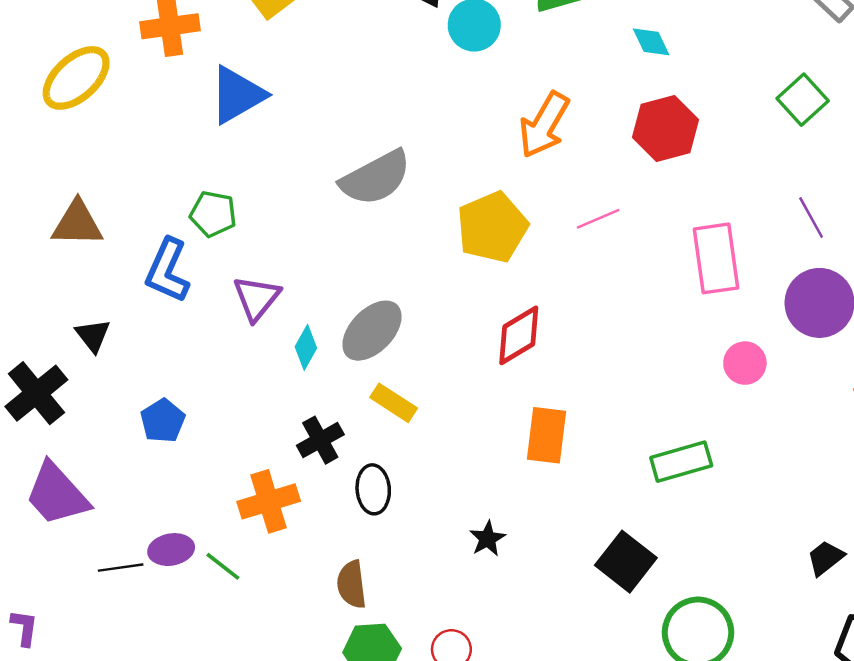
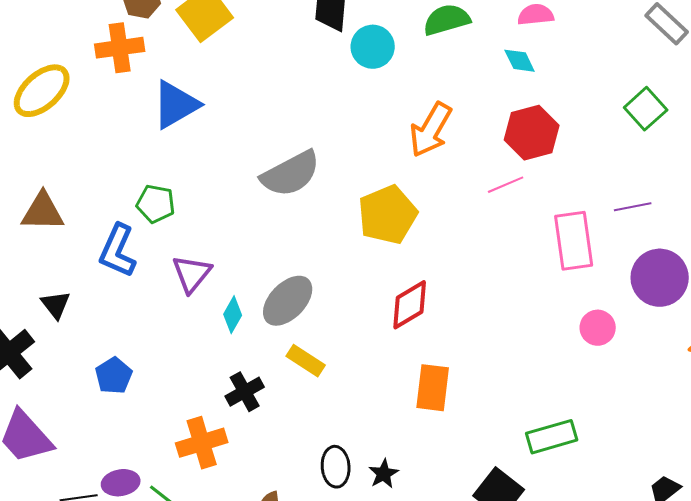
purple line: (811, 218) -> (633, 207), moved, turned -72
pink line: (598, 219) -> (506, 185), moved
green rectangle: (681, 462) -> (552, 437), moved
black ellipse: (373, 489) -> (336, 467), moved

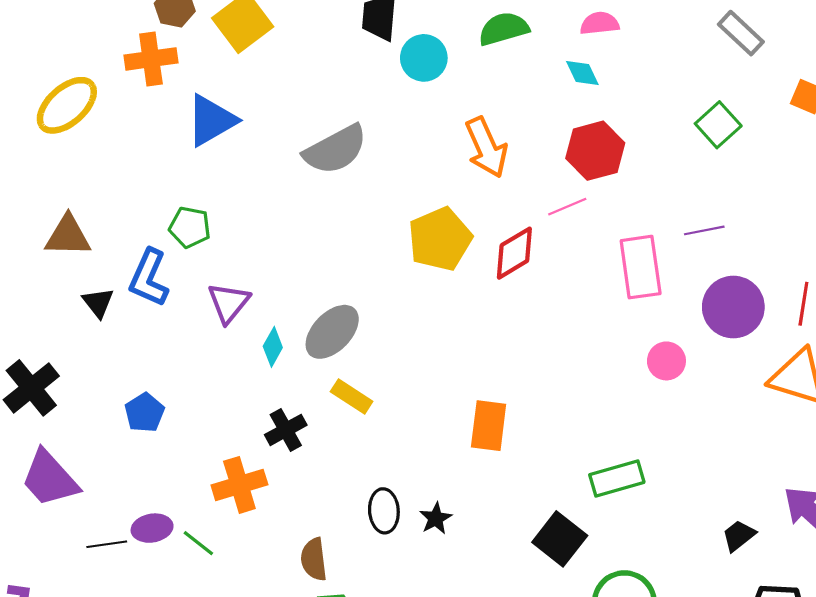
orange arrow: (431, 130) -> (486, 147), turned -54
gray semicircle: (291, 174) -> (335, 150), moved
black triangle: (56, 305) -> (98, 303), moved
red diamond: (410, 305) -> (514, 253), moved

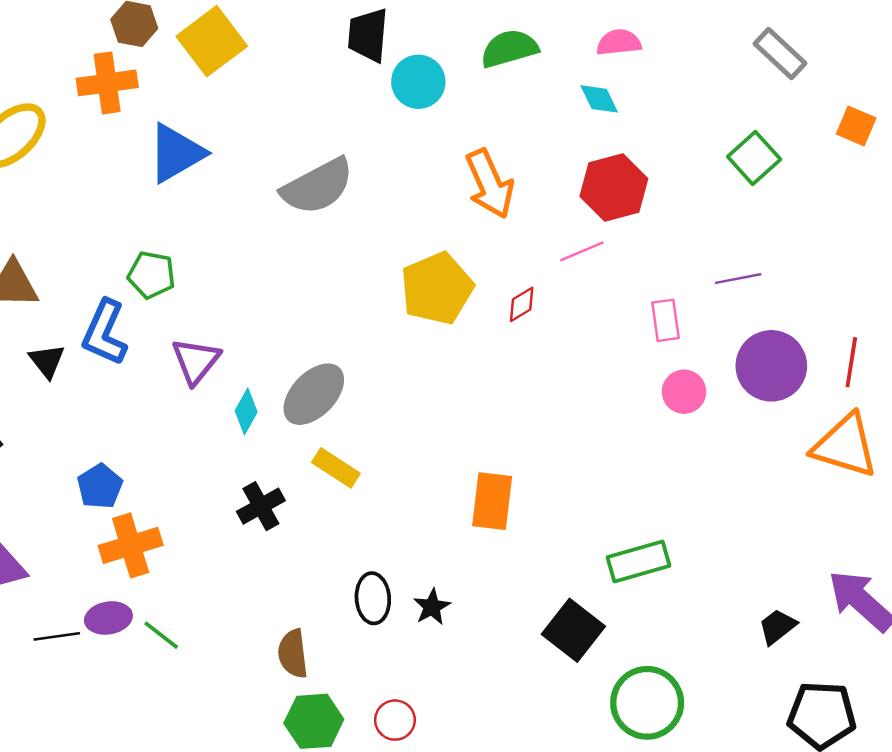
red diamond: (514, 253) -> (522, 304), size x0.6
pink rectangle: (641, 267) -> (666, 320), size x0.6
pink circle: (666, 361) -> (684, 392), moved
orange cross: (239, 485) -> (131, 545), moved

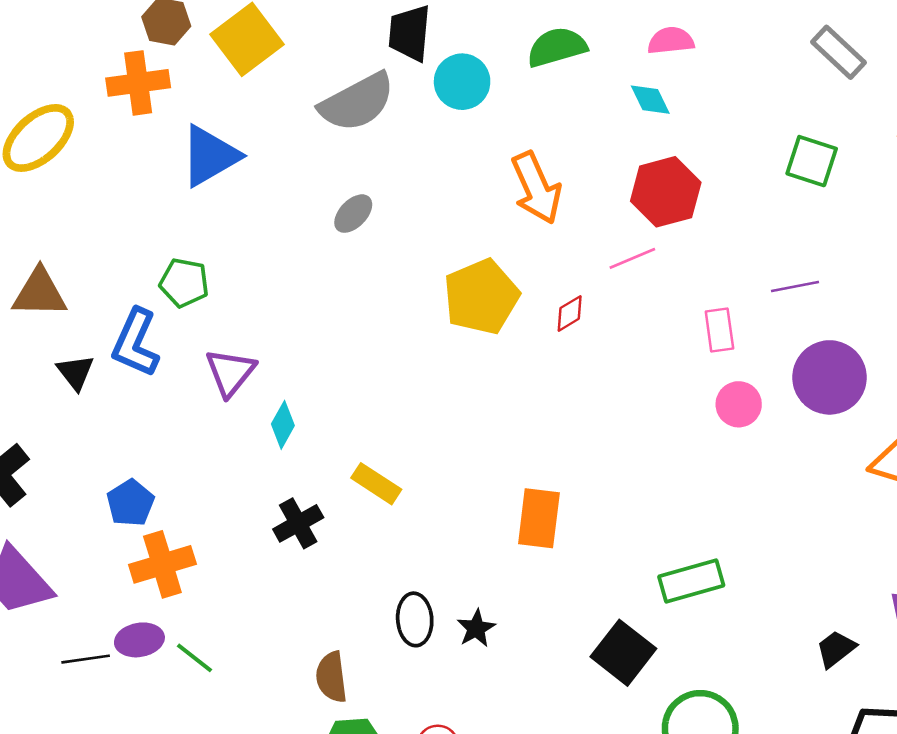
green square: (754, 158) -> (812, 161), turned -30
gray semicircle: (318, 186) -> (357, 102), moved
gray ellipse: (314, 394) -> (353, 214), moved, size x0.6

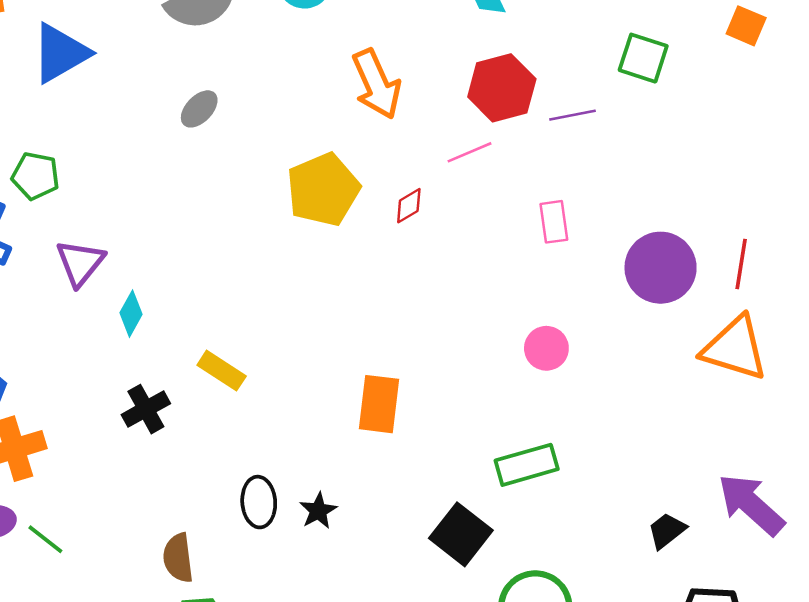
purple line: (795, 287) -> (572, 115), moved
pink circle: (739, 404) -> (546, 348), moved

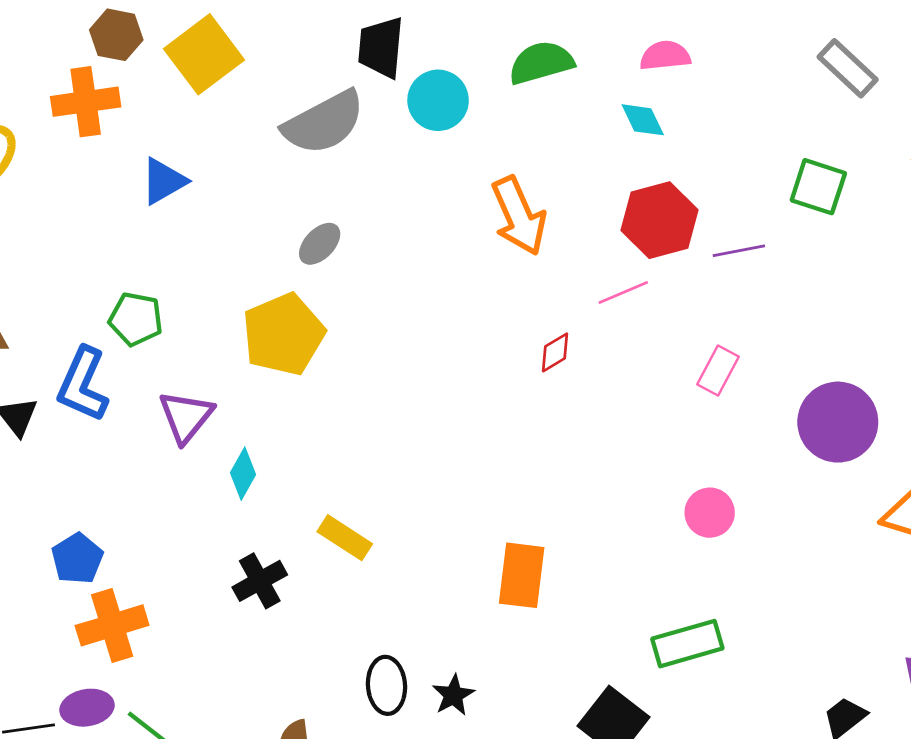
blue triangle: (60, 53) -> (164, 181), size x0.7
yellow pentagon: (323, 190) -> (283, 334), moved
pink rectangle: (554, 222) -> (718, 371), turned 36

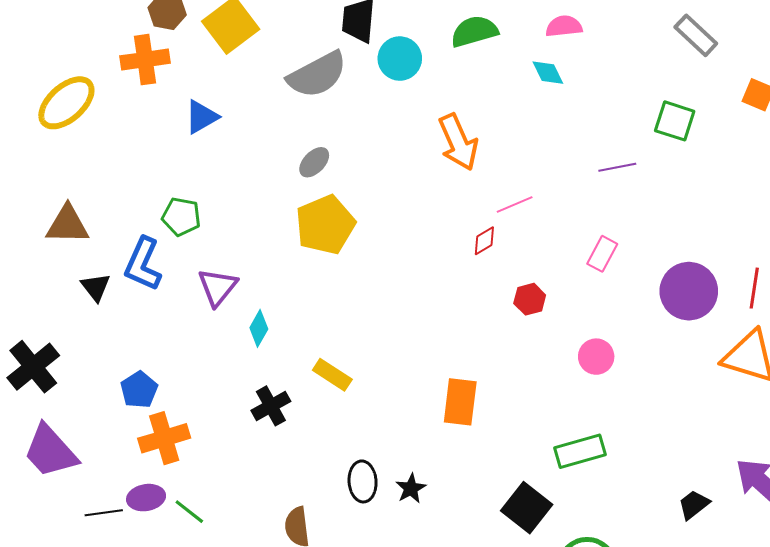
red hexagon: (660, 220) -> (530, 299), moved, size x0.6
pink line: (623, 293) -> (515, 205), moved
yellow pentagon: (283, 334) -> (325, 225), moved

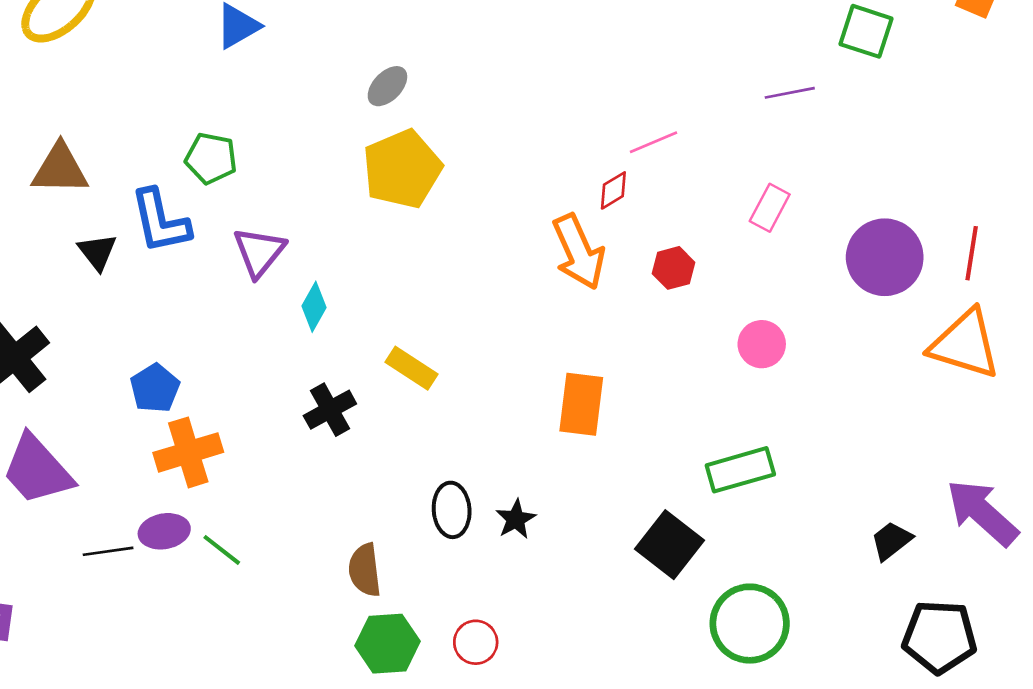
orange arrow: (458, 142) -> (579, 252), moved
blue L-shape: (143, 264) -> (160, 221), turned -36

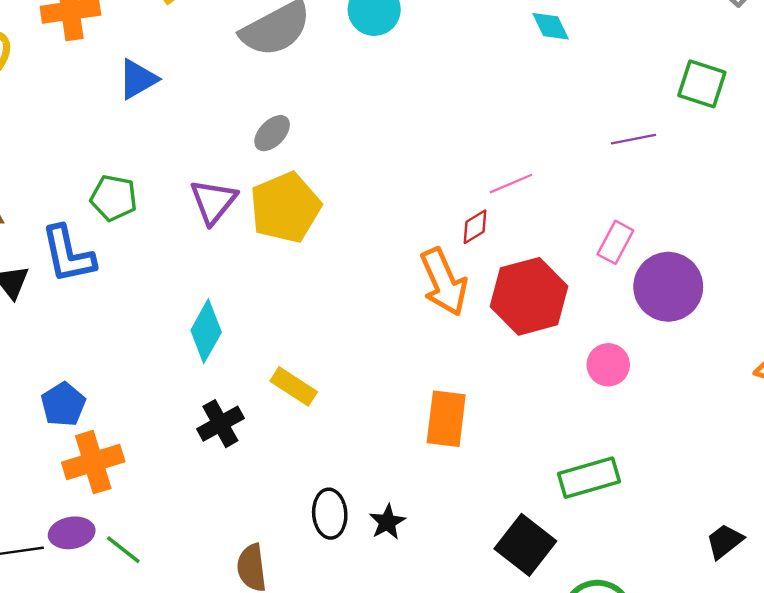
purple triangle: (259, 252) -> (213, 202), moved
purple circle: (885, 257) -> (668, 287), moved
red hexagon: (673, 268) -> (529, 296), size x2.0
cyan diamond: (314, 307) -> (206, 331), size x1.4

